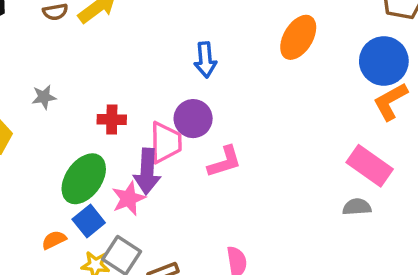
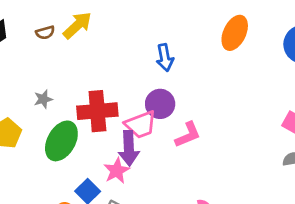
red cross: (112, 120) -> (97, 111), size x1.8
pink trapezoid: (166, 142) -> (141, 125), turned 76
green ellipse: (84, 179) -> (61, 141), moved

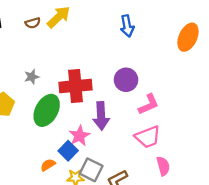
orange ellipse: (235, 33) -> (188, 37), moved
blue arrow: (165, 58) -> (127, 26), moved
pink trapezoid: (141, 125) -> (148, 137), moved
pink star: (117, 171) -> (79, 136), moved

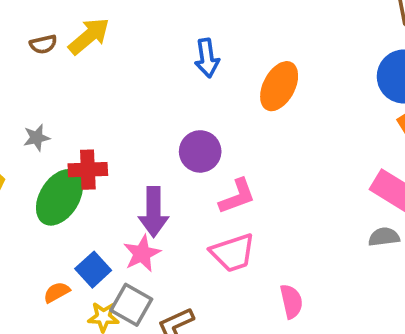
orange ellipse: (188, 37) -> (279, 86), moved
red cross: (75, 86) -> (88, 170), moved, size x0.7
pink star: (79, 136) -> (142, 253), moved
pink semicircle: (163, 166) -> (291, 301), moved

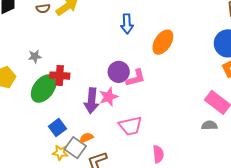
pink L-shape: (237, 196) -> (136, 78), moved
pink star: (142, 253) -> (109, 97), moved
orange semicircle: (57, 292) -> (86, 138), moved

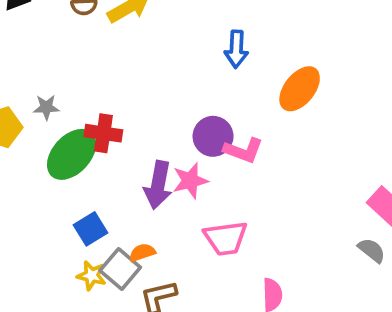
gray star: (35, 56) -> (46, 107), moved
pink L-shape: (136, 78) -> (243, 150), turned 30
gray semicircle: (209, 125) -> (372, 250), turned 35

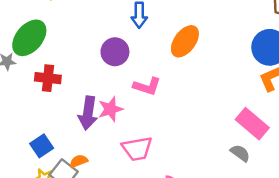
purple circle: (213, 136) -> (115, 52), moved
green ellipse: (72, 154) -> (29, 38), moved

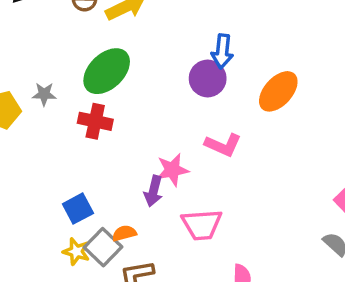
green ellipse: (29, 38) -> (107, 71), moved
purple circle: (115, 52) -> (208, 78), moved
purple arrow: (88, 113) -> (153, 191), moved, size x0.7

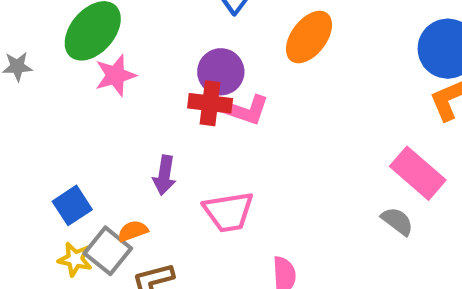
purple circle: (208, 78) -> (221, 72), moved
red cross: (95, 121) -> (210, 103), moved
pink star: (172, 170) -> (115, 75), moved

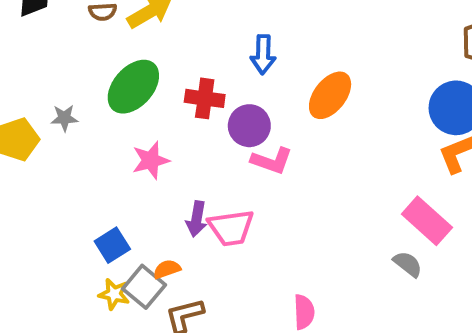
pink star: (115, 75) -> (151, 160), moved
red cross: (210, 103) -> (205, 98), moved
pink trapezoid: (228, 212) -> (231, 228), moved

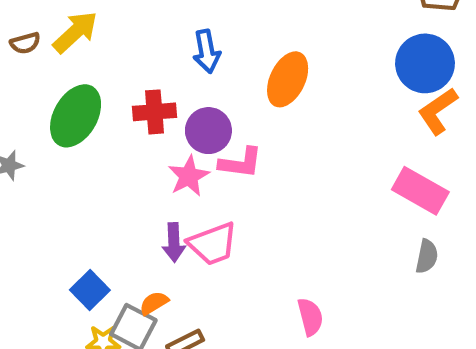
pink star: (151, 160) -> (189, 176), moved
gray semicircle: (408, 264) -> (427, 256), moved, turned 76

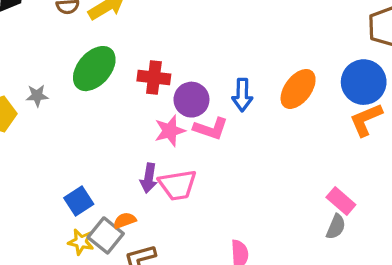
blue arrow: (207, 51) -> (242, 95), moved
orange ellipse: (288, 79) -> (298, 89), moved
pink rectangle: (420, 191) -> (341, 201), moved, size x0.7

